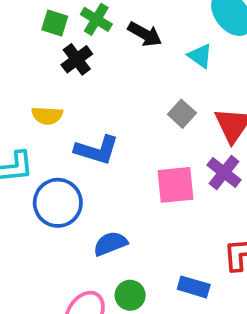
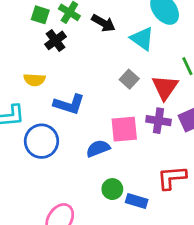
cyan triangle: (200, 56) -> (142, 39), size x1.4
purple cross: (224, 172) -> (158, 121), turned -30
blue semicircle: (110, 244) -> (98, 148), moved
green circle: (130, 295) -> (112, 189), moved

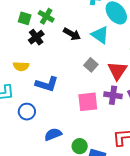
black arrow: (103, 23) -> (72, 34), moved
blue circle: (41, 141) -> (27, 112), size x0.7
blue semicircle: (98, 148) -> (53, 134), moved

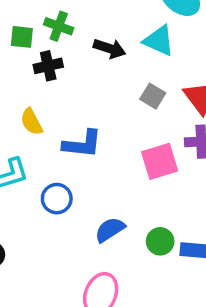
black cross: (36, 37) -> (48, 66), turned 35
yellow semicircle: (21, 66) -> (32, 122), turned 70

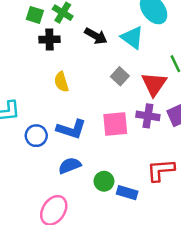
yellow semicircle: (32, 122) -> (61, 82), moved
blue L-shape: (82, 144) -> (71, 129), moved

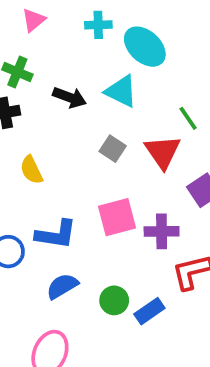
purple cross: (148, 116) -> (162, 231), moved
blue rectangle: (127, 193) -> (149, 311), turned -42

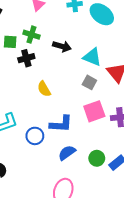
cyan triangle: (121, 91) -> (92, 57), moved
gray square: (113, 149) -> (89, 82), moved

